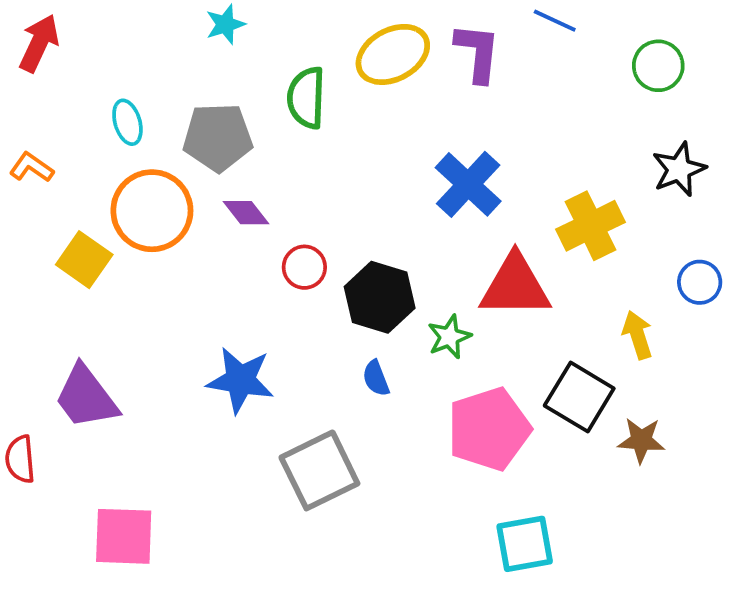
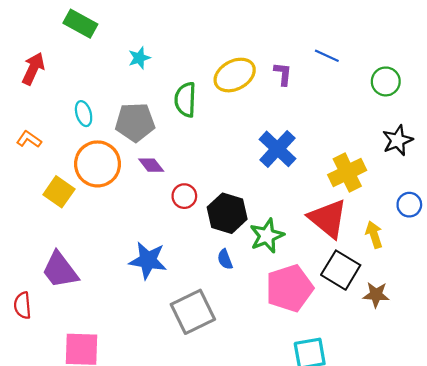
purple L-shape: (478, 53) -> (283, 74), size x0.7
red triangle: (515, 286) -> (328, 219), moved, turned 39
green star: (449, 337) -> (267, 236), size x1.4

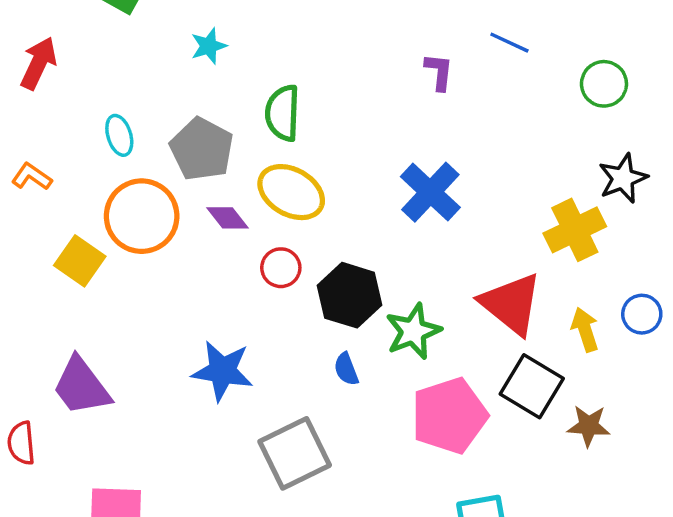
yellow ellipse: (235, 75) -> (291, 192), moved, turned 57
gray pentagon: (135, 122) -> (202, 149), turned 30
yellow cross: (347, 173) -> (575, 230), moved
blue circle: (409, 205) -> (642, 314), moved

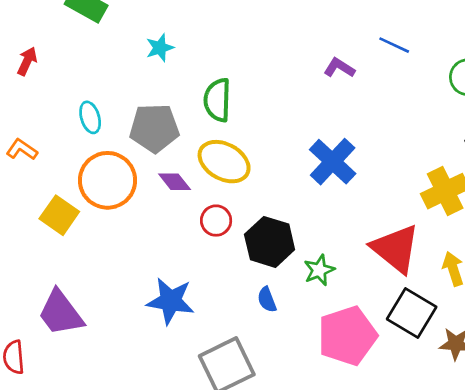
red arrow: (38, 63) -> (27, 61), size x0.7
purple L-shape: (439, 72) -> (339, 68), turned -64
gray pentagon: (202, 149) -> (154, 128), turned -30
green star: (413, 331) -> (319, 270), size x0.7

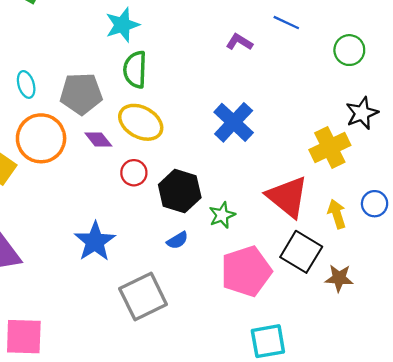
cyan star: (160, 48) -> (122, 25), moved, size x1.4
blue semicircle: (267, 300) -> (177, 240), turned -100
blue star: (170, 301) -> (95, 241), turned 30

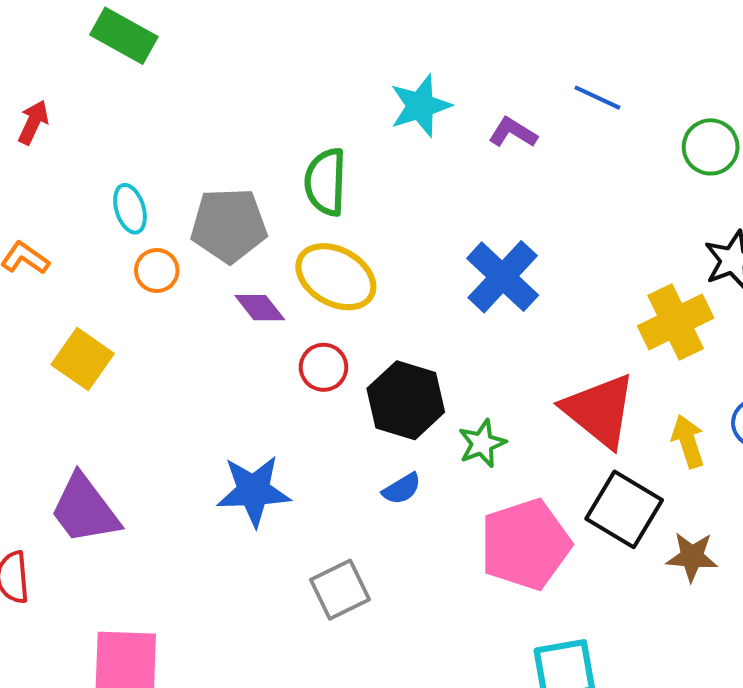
cyan star: (122, 25) -> (420, 106), moved
orange circle: (41, 138) -> (157, 271), moved, size x0.5
blue star: (95, 241) -> (254, 491), turned 30
gray square: (143, 297) -> (340, 590), size x0.7

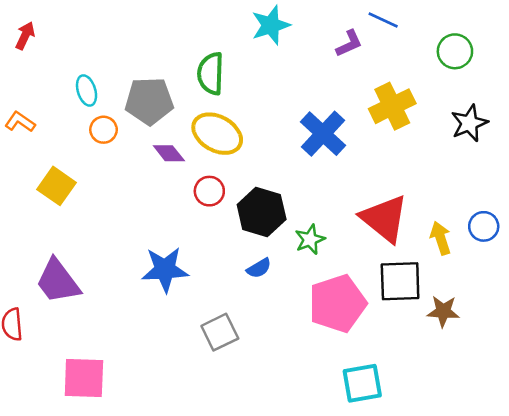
purple L-shape: (513, 133) -> (349, 43), moved, turned 124
yellow cross: (676, 322) -> (392, 106), moved
black square: (624, 509) -> (400, 281), turned -33

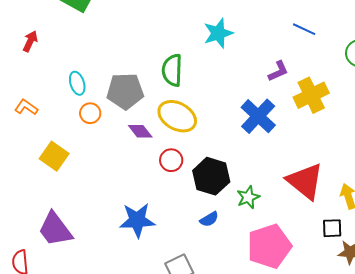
purple L-shape: (349, 43) -> (278, 71), moved
black square: (400, 281) -> (332, 228), moved, size x0.6

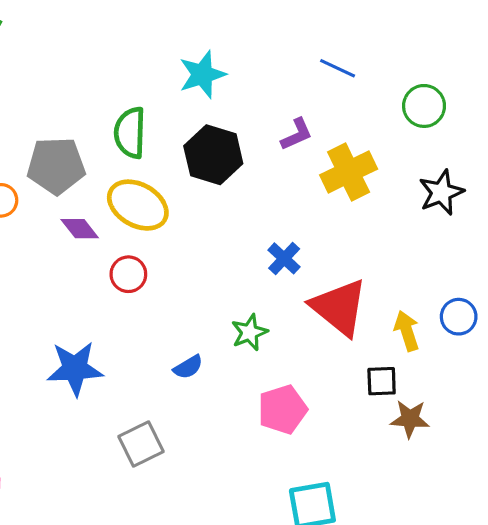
blue cross: (258, 116) -> (284, 258), moved, size x0.6
black hexagon: (211, 176) -> (213, 155), moved
pink pentagon: (269, 246) -> (283, 409), size x0.7

